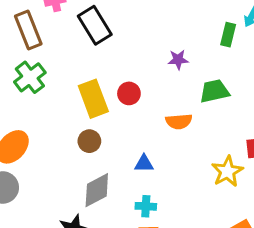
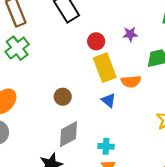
red circle: (129, 93) -> (96, 41), moved
yellow rectangle: (93, 99) -> (105, 68), moved
blue triangle: (144, 164) -> (109, 100), moved, turned 40

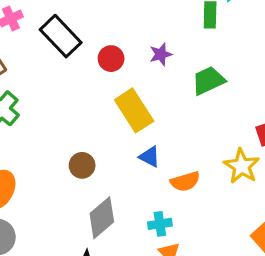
red circle: (96, 41) -> (111, 59), moved
orange semicircle: (131, 81) -> (185, 181), moved

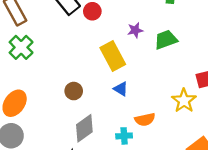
purple star: (161, 54) -> (135, 30), moved
red circle: (111, 59) -> (92, 11), moved
orange semicircle: (185, 181) -> (145, 119), moved

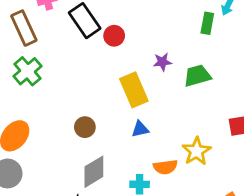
blue triangle: (121, 89) -> (140, 129), turned -49
yellow star: (184, 101) -> (197, 151), moved

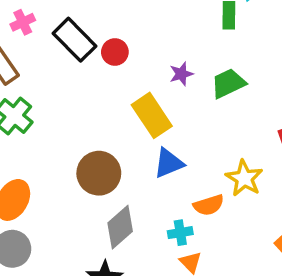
brown circle: (85, 127) -> (99, 173), size x1.6
blue triangle: (140, 129) -> (169, 163), size x1.4

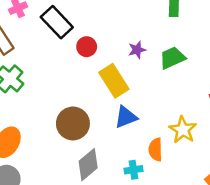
red circle: (115, 52) -> (87, 47), moved
orange semicircle: (209, 205) -> (155, 150), turned 105

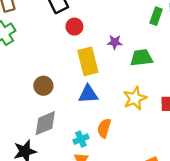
brown circle: (73, 123) -> (43, 86), size x0.7
yellow star: (183, 130) -> (135, 98), moved
cyan cross: (133, 170) -> (81, 139), turned -32

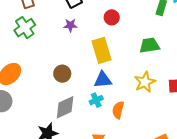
red circle: (74, 27) -> (112, 17), moved
purple star: (115, 42) -> (70, 25), moved
cyan cross: (81, 139) -> (96, 100), moved

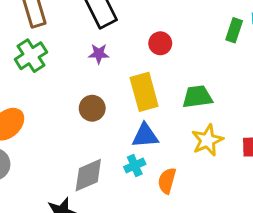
green trapezoid: (149, 45) -> (197, 97), moved
brown circle: (62, 74) -> (92, 108), moved

